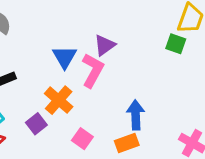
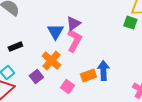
purple triangle: (105, 45) -> (73, 24), moved
orange rectangle: (127, 143) -> (88, 76), moved

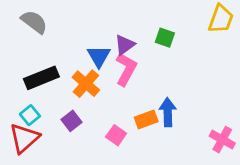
green square: (130, 23) -> (165, 38), moved
black rectangle: (15, 47) -> (41, 78), size x1.6
orange cross: (51, 61) -> (86, 84), moved

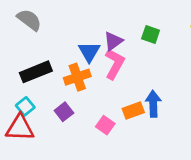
orange cross: (86, 84) -> (77, 77), turned 30
red triangle: (24, 138) -> (20, 128), turned 44

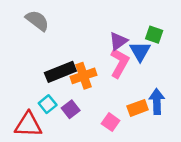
blue triangle: (89, 52) -> (140, 51), moved
black rectangle: (36, 72) -> (60, 72), moved
cyan square: (25, 106) -> (48, 104), moved

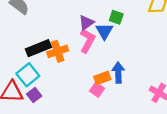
cyan square: (48, 104) -> (28, 75), size x1.5
purple square: (71, 109) -> (34, 95), moved
pink square: (111, 122) -> (97, 90), moved

